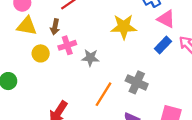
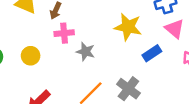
blue rectangle: (163, 45) -> (152, 53), moved
yellow circle: (41, 53) -> (31, 56), moved

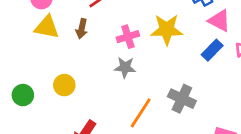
pink cross: (64, 33) -> (128, 37), moved
blue rectangle: (152, 53) -> (212, 50), moved

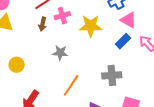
brown arrow: (82, 29) -> (43, 24), moved
pink cross: (128, 37) -> (62, 16), moved
gray cross: (182, 99) -> (112, 75), moved, turned -30

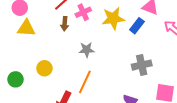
blue rectangle: (123, 41) -> (137, 26), moved
orange line: (71, 85) -> (85, 82), moved

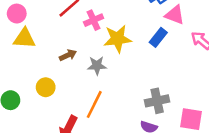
yellow star: (113, 18) -> (118, 39), moved
brown arrow: (65, 24) -> (68, 55), moved, turned -120
gray cross: (142, 65) -> (157, 101), moved

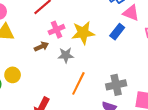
pink cross: (94, 20) -> (57, 30), moved
yellow circle: (46, 87) -> (13, 75), moved
orange line: (94, 104) -> (78, 83), moved

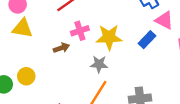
gray star: (66, 55) -> (99, 64), moved

